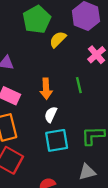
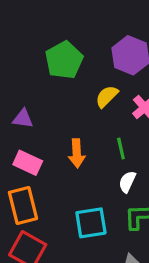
yellow semicircle: (58, 39) -> (107, 96), moved
white semicircle: (51, 115) -> (127, 182), moved

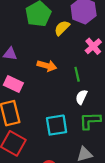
yellow semicircle: (107, 96) -> (62, 28), moved
orange arrow: (77, 153) -> (47, 66), moved, turned -72

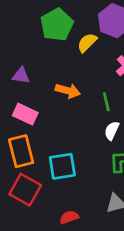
cyan square: (57, 125) -> (62, 166), moved

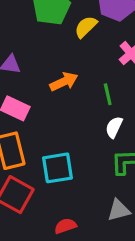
orange arrow: (68, 91) -> (64, 82), turned -40

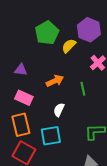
white semicircle: (114, 127) -> (59, 110), moved

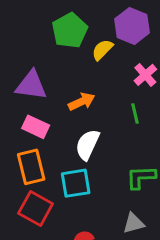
purple triangle: (21, 70) -> (31, 85), size x1.6
green line: (83, 89) -> (135, 113), moved
white semicircle: (59, 110) -> (88, 145), size x1.5

